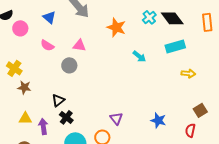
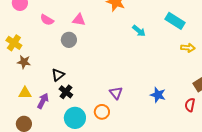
cyan rectangle: (175, 46) -> (175, 21), turned 48
purple arrow: (43, 126) -> (43, 101), turned 35

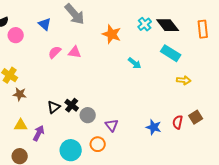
pink semicircle: (47, 20) -> (55, 52), moved, turned 104
gray circle: (69, 40) -> (88, 115), moved
black cross: (66, 92) -> (72, 105), moved
red semicircle: (190, 105) -> (178, 122), moved

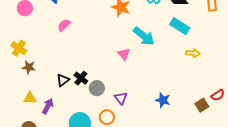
pink triangle: (75, 52) -> (124, 54), moved, turned 40
cyan arrow: (135, 63) -> (144, 36), size x1.6
brown square: (196, 117) -> (202, 105), moved
red semicircle: (178, 122) -> (218, 95), moved, turned -136

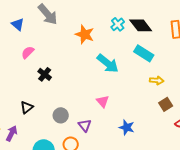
pink triangle: (124, 54) -> (103, 101), moved
black cross: (81, 78) -> (45, 74), moved
brown square: (202, 105) -> (166, 104), moved

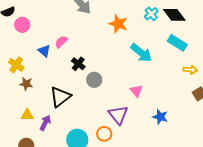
blue triangle: (18, 24) -> (44, 51), moved
black triangle: (27, 107) -> (60, 97), size x1.6
gray circle: (61, 115) -> (94, 80), moved
purple triangle: (85, 125) -> (118, 115), size x1.5

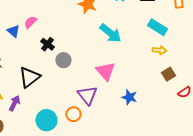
cyan rectangle: (177, 43) -> (157, 27), moved
pink triangle: (136, 91) -> (105, 71), size x1.5

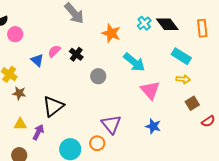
black cross: (47, 44) -> (76, 54), moved
gray circle: (63, 60) -> (98, 76), moved
pink triangle: (105, 71) -> (150, 90), moved

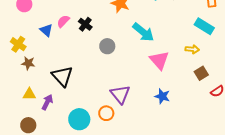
cyan rectangle: (181, 56) -> (204, 26), moved
black triangle: (53, 106) -> (62, 76), turned -35

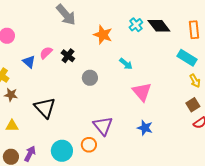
cyan arrow: (143, 32) -> (126, 64), size x0.6
yellow arrow: (192, 49) -> (195, 81), moved, turned 56
brown square: (201, 73) -> (193, 105), moved
purple arrow: (47, 102) -> (30, 154), moved

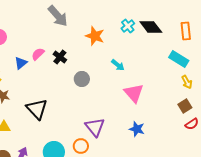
blue triangle: (29, 62) -> (21, 63), turned 40

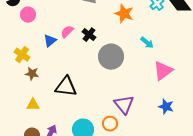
gray circle: (82, 79) -> (111, 57), size x1.6
pink triangle: (134, 93) -> (163, 71), turned 35
black triangle: (37, 109) -> (66, 87), turned -40

